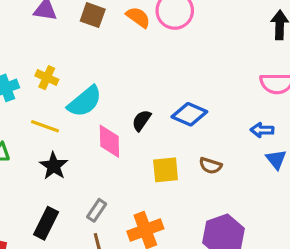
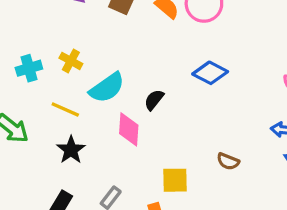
blue diamond: (189, 114) -> (210, 73), moved
black semicircle: (141, 120) -> (154, 100), moved
yellow square: (166, 170) -> (175, 180), moved

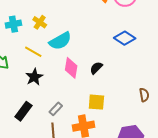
black semicircle: (154, 100) -> (96, 68), moved
brown semicircle: (228, 161) -> (144, 95), moved, turned -128

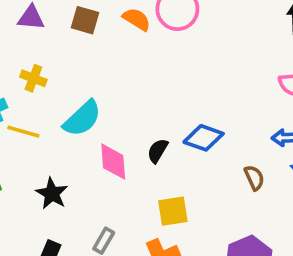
yellow cross: (40, 22) -> (33, 78), moved
blue diamond: (125, 38) -> (204, 138), moved
yellow line: (33, 52) -> (23, 132), moved

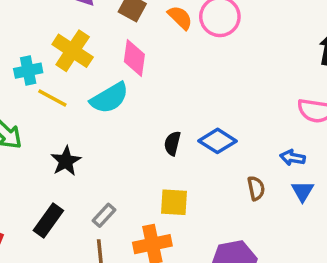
yellow cross: (33, 78) -> (73, 51), size x1.6
black semicircle: (158, 151) -> (172, 143), turned -30
pink diamond: (113, 162) -> (134, 58), moved

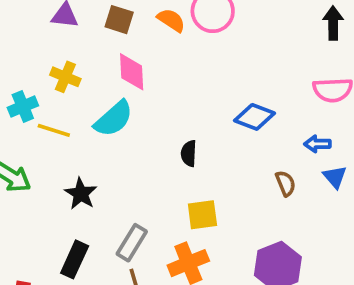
yellow cross: (73, 51) -> (65, 77), size x0.7
blue diamond: (217, 141) -> (255, 117), moved
gray rectangle: (104, 215) -> (132, 243), size x1.4

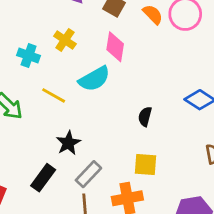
cyan cross: (23, 107) -> (29, 56), turned 30
yellow line: (54, 130) -> (54, 95), moved
black star: (81, 194) -> (68, 143), moved

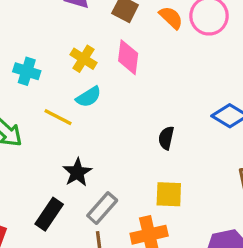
yellow cross: (65, 40) -> (83, 59), moved
cyan semicircle: (94, 79) -> (89, 97), moved, size x0.7

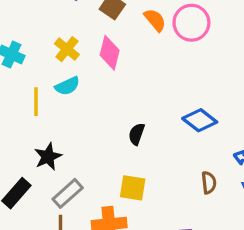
yellow line: (58, 117) -> (36, 102), turned 56

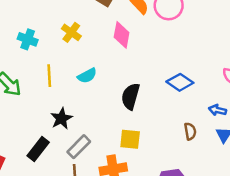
pink diamond: (110, 53) -> (122, 35), moved
cyan semicircle: (67, 86) -> (87, 76), moved
black semicircle: (137, 134) -> (131, 96), size x1.5

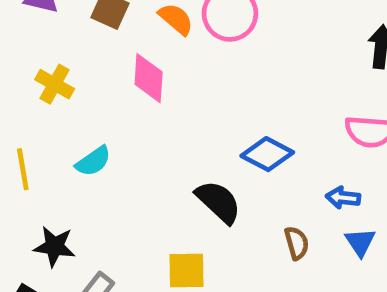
black semicircle: (131, 96) -> (218, 202), moved, turned 124
black star: (61, 118) -> (54, 246), turned -30

